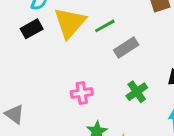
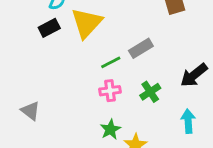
green line: (105, 26) -> (111, 62), moved
pink cross: (82, 93) -> (110, 91), moved

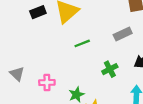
gray rectangle: (141, 48) -> (123, 34), moved
pink cross: (110, 91) -> (47, 83), moved

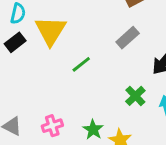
green cross: (110, 69) -> (135, 96), moved

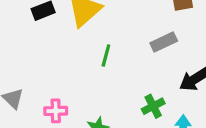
green line: (81, 64) -> (106, 55), turned -54

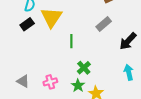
green cross: (153, 106) -> (84, 68), moved

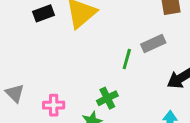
green line: (71, 41) -> (127, 59), moved

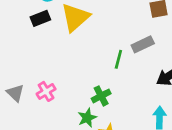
pink cross: (54, 105) -> (46, 91), moved, turned -30

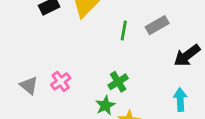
green line: (118, 59) -> (124, 30), moved

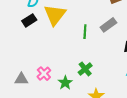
gray triangle: (29, 85) -> (21, 79), turned -32
green star: (105, 105) -> (65, 83), moved

